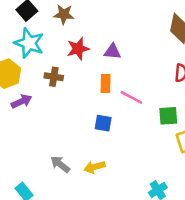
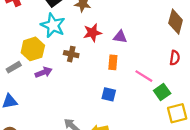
pink line: (131, 97) -> (144, 76), moved
green square: (168, 116) -> (162, 92), turned -35

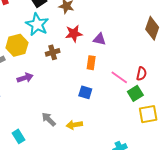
brown cross: (71, 54) -> (53, 52), turned -32
red semicircle: (175, 58) -> (142, 74), moved
purple arrow: (44, 72) -> (25, 78), moved

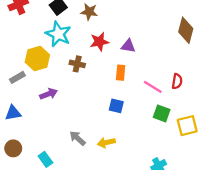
brown cross: (53, 52) -> (77, 64), turned 32
green square: (135, 93) -> (162, 113), moved, turned -35

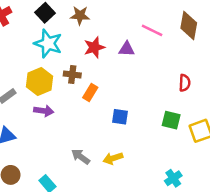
yellow hexagon: (37, 58) -> (40, 81), moved
orange rectangle: (121, 73) -> (90, 92), moved, turned 32
pink line: (153, 87) -> (152, 30), moved
purple arrow: (49, 94) -> (44, 111), turned 35

